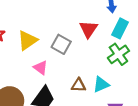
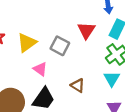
cyan triangle: (101, 84) -> (112, 79), moved, turned -35
brown triangle: (78, 85) -> (78, 85), turned 32

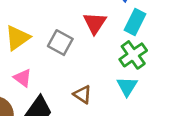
pink triangle: (40, 69) -> (23, 78), moved

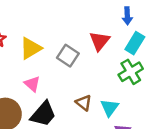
cyan triangle: (127, 86) -> (110, 108), moved

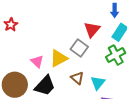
yellow triangle: (31, 48) -> (59, 58), moved
gray square: (68, 56) -> (79, 48), moved

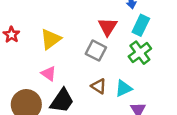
yellow triangle: (59, 58) -> (51, 39), moved
cyan triangle: (98, 83) -> (124, 88), turned 35

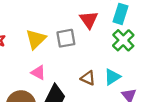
gray square: (96, 51) -> (66, 38), moved, turned -30

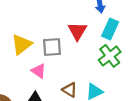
pink triangle: (38, 72) -> (39, 71), moved

